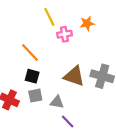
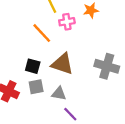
orange line: (30, 53) -> (42, 33), moved
brown triangle: (74, 76) -> (62, 64), moved

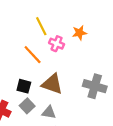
pink cross: (67, 22) -> (57, 44), turned 32
gray square: (36, 87) -> (27, 106), turned -32

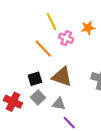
black square: (24, 86) -> (35, 79), turned -32

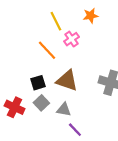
orange star: (88, 28) -> (91, 16), moved
pink cross: (66, 38) -> (72, 39), turned 32

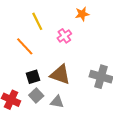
yellow line: (56, 21) -> (37, 21), moved
orange line: (47, 50) -> (25, 46), moved

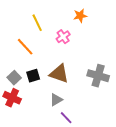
gray square: (36, 96) -> (14, 78), moved
gray triangle: (57, 102) -> (56, 100), turned -40

